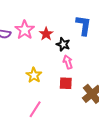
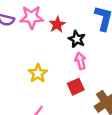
pink star: (25, 30) -> (32, 17), turned 30
red square: (66, 83) -> (76, 87), turned -32

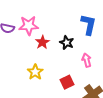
red star: (57, 24) -> (42, 42), moved
pink arrow: (81, 61) -> (87, 60), moved

